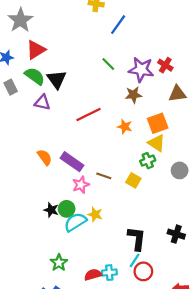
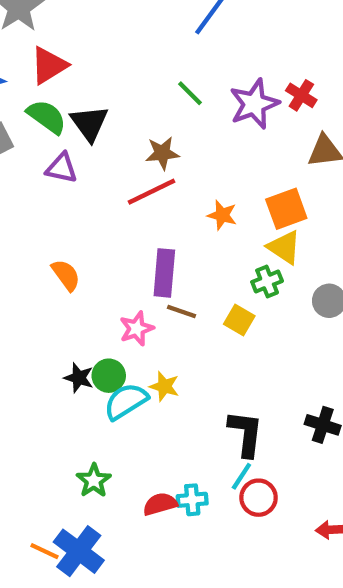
purple star: (141, 70) -> (254, 104), turned -30
brown star: (133, 95) -> (162, 153), moved
purple rectangle: (72, 162) -> (164, 273), moved, turned 60

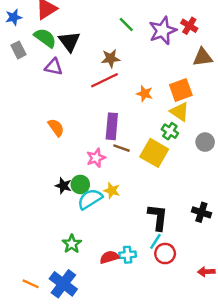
green cross: (267, 282) -> (170, 131), turned -35
yellow square: (239, 320) -> (154, 153), size x1.6
orange line: (45, 551) -> (31, 284), moved

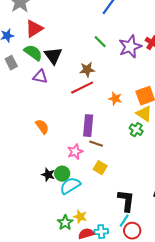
yellow square: (154, 153) -> (100, 168), moved, size x0.6
yellow star: (112, 191) -> (80, 217), moved
green star: (72, 244) -> (65, 223), moved

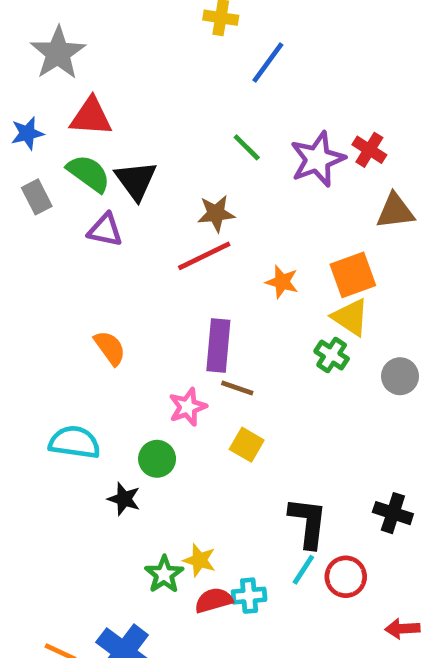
red triangle: (34, 29) -> (91, 117), turned 36
black star: (48, 175) -> (124, 499), moved
cyan semicircle: (70, 186) -> (74, 442), moved, turned 40
red circle: (132, 231) -> (346, 577), moved

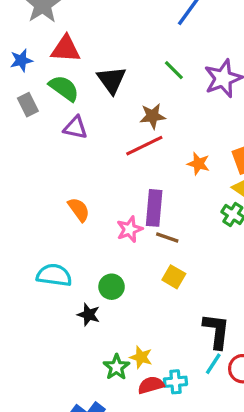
black triangle: (136, 180) -> (112, 80), moved
pink star: (188, 407) -> (130, 229), moved

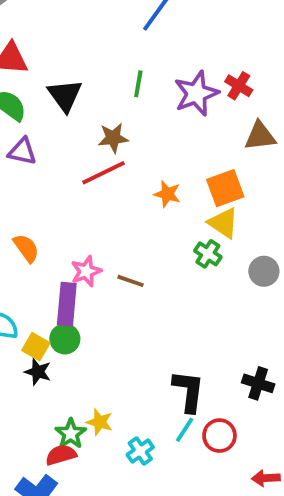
green line: (174, 70) -> (138, 84), turned 55
purple rectangle: (154, 208) -> (67, 304), moved
yellow square: (174, 277) -> (36, 347), moved
cyan cross: (175, 382) -> (140, 451), turned -30
red semicircle: (151, 385) -> (61, 455), moved

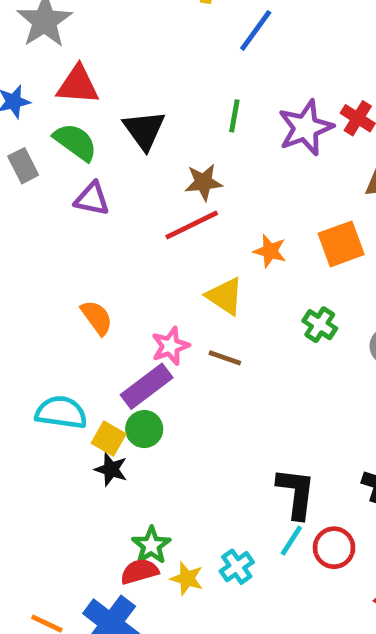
yellow triangle: (223, 223) -> (225, 296), moved
purple rectangle: (67, 304) -> (147, 386), turned 48
yellow star: (100, 422) -> (187, 579), moved

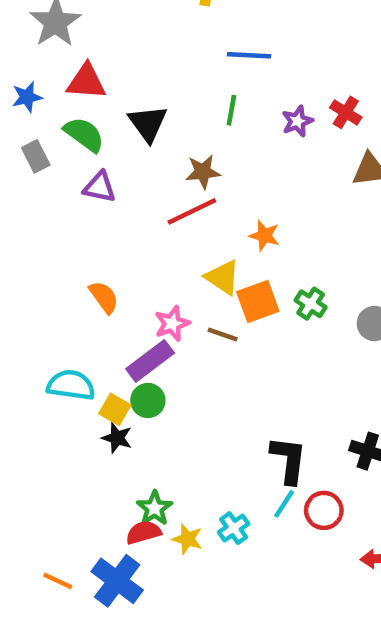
blue line: (256, 30) -> (249, 55), moved, turned 57
purple star: (306, 128) -> (297, 121), size x0.6
orange square: (341, 244) -> (258, 302), moved

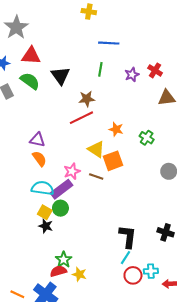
purple triangle: (99, 187) -> (37, 140), moved
green cross: (311, 304) -> (147, 138), moved
cyan semicircle: (71, 385) -> (43, 188), moved
red circle: (324, 510) -> (133, 275), moved
cyan cross: (234, 528) -> (151, 271), moved, turned 32

